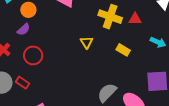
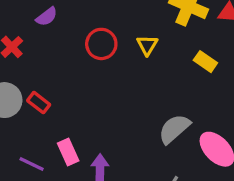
red circle: (33, 55) -> (101, 44), moved

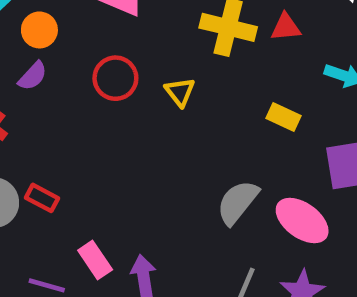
red circle: (101, 44) -> (115, 78), moved
yellow rectangle: (205, 62) -> (283, 117), moved

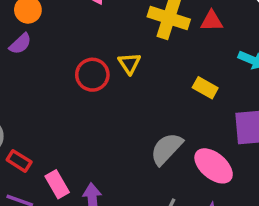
red circle: (115, 78) -> (92, 75), moved
red rectangle: (42, 198) -> (19, 161), moved

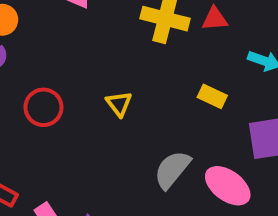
yellow triangle: (129, 63) -> (119, 104), moved
red circle: (92, 75) -> (43, 107), moved

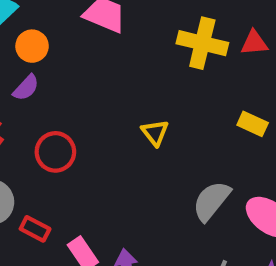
red circle: (43, 107) -> (55, 152), moved

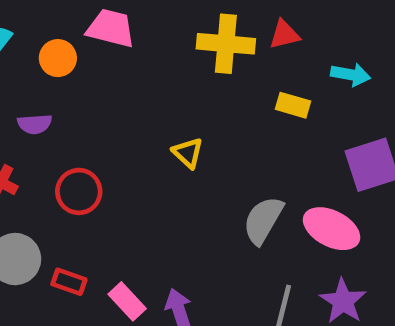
orange circle: (32, 46) -> (58, 58), moved
purple semicircle: (26, 88) -> (35, 124), turned 52
yellow rectangle: (253, 124) -> (293, 105), moved

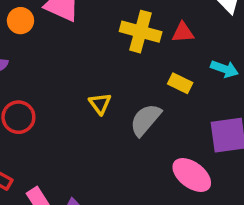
gray semicircle: (263, 220) -> (145, 120), moved

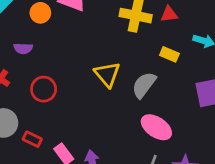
yellow triangle: (100, 104) -> (107, 74), size x1.5
pink ellipse: (192, 175) -> (156, 127), moved

